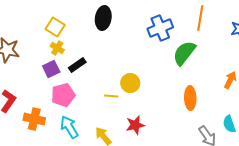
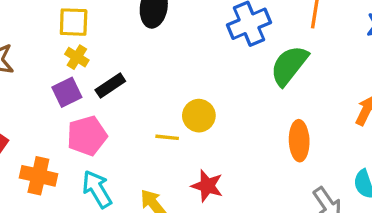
yellow square: (55, 27) -> (74, 22), turned -30
red star: (135, 125) -> (207, 186), turned 30

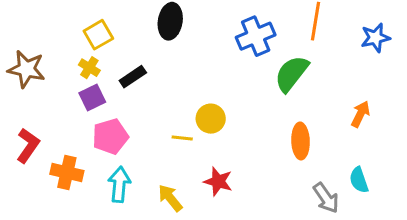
yellow square: (74, 22) -> (98, 35), turned -32
yellow cross: (77, 57) -> (89, 68), moved
black rectangle: (110, 86) -> (133, 77), moved
cyan arrow: (97, 189) -> (119, 184), turned 36

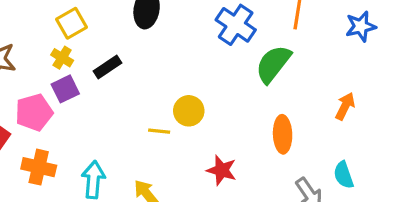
blue cross: (256, 36) -> (236, 25), turned -33
pink pentagon: (110, 137) -> (34, 112), moved
red star: (218, 181) -> (222, 170), moved

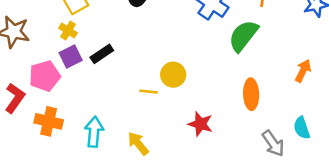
black rectangle: (107, 67) -> (102, 54), moved

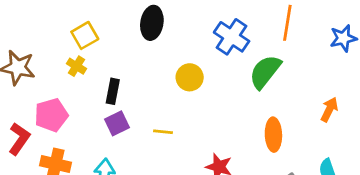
black rectangle: (102, 54) -> (113, 91), turned -45
purple square: (71, 56) -> (117, 123), moved
yellow circle: (173, 75) -> (190, 77), moved

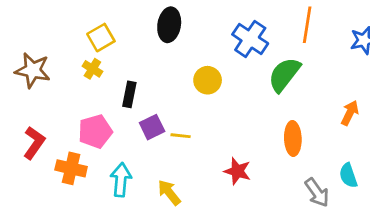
pink pentagon: (51, 115) -> (95, 131), moved
purple square: (117, 123) -> (152, 127), moved

